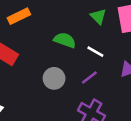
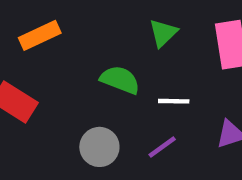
green triangle: (98, 17) -> (163, 33), moved, turned 30
white line: (95, 52) -> (174, 101), turned -30

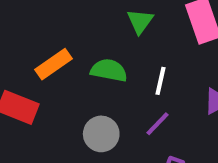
orange rectangle: (40, 35) -> (54, 64), moved
white line: (174, 101) -> (160, 81), turned -68

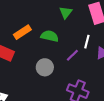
white line: (160, 81) -> (87, 42), moved
purple line: (157, 124) -> (72, 55), moved

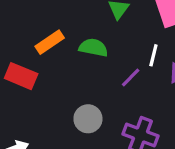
gray circle: (45, 67) -> (88, 119), moved

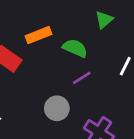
purple line: (131, 78) -> (82, 78), moved

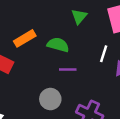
purple line: (82, 78) -> (68, 70), turned 42

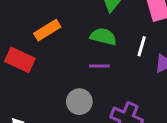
green semicircle: (58, 45) -> (103, 37), moved

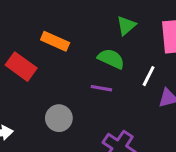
orange rectangle: (47, 30) -> (55, 41), turned 45
gray circle: (79, 102) -> (59, 118), moved

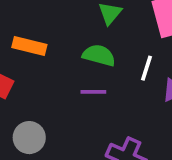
gray circle: (59, 118) -> (29, 138), moved

